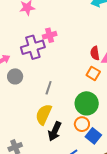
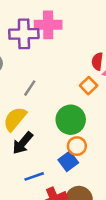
pink cross: (50, 35) -> (48, 25), size x1.5
orange circle: (82, 124) -> (77, 146), moved

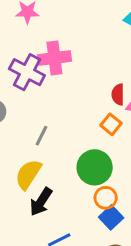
purple cross: (24, 34) -> (27, 72), turned 36
blue square: (68, 161) -> (111, 217), moved

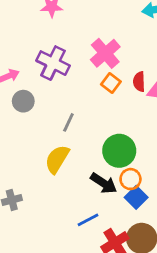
pink cross: (54, 58) -> (105, 53), moved, turned -32
orange square: (111, 124) -> (111, 83), moved
black arrow: (41, 202) -> (104, 183), moved, turned -88

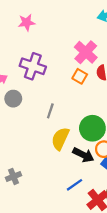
pink cross: (105, 53) -> (86, 52), moved
yellow semicircle: (57, 159) -> (60, 139), moved

